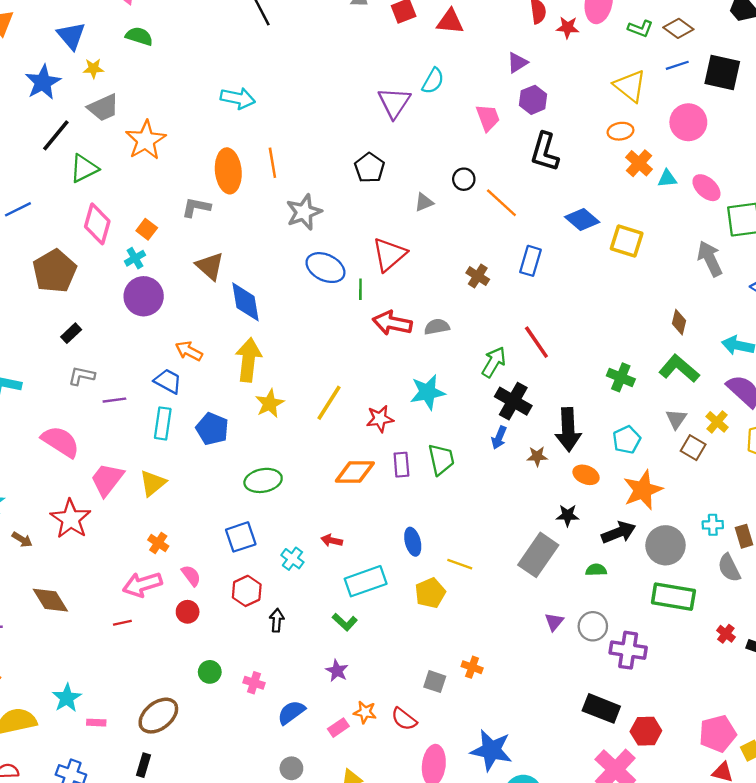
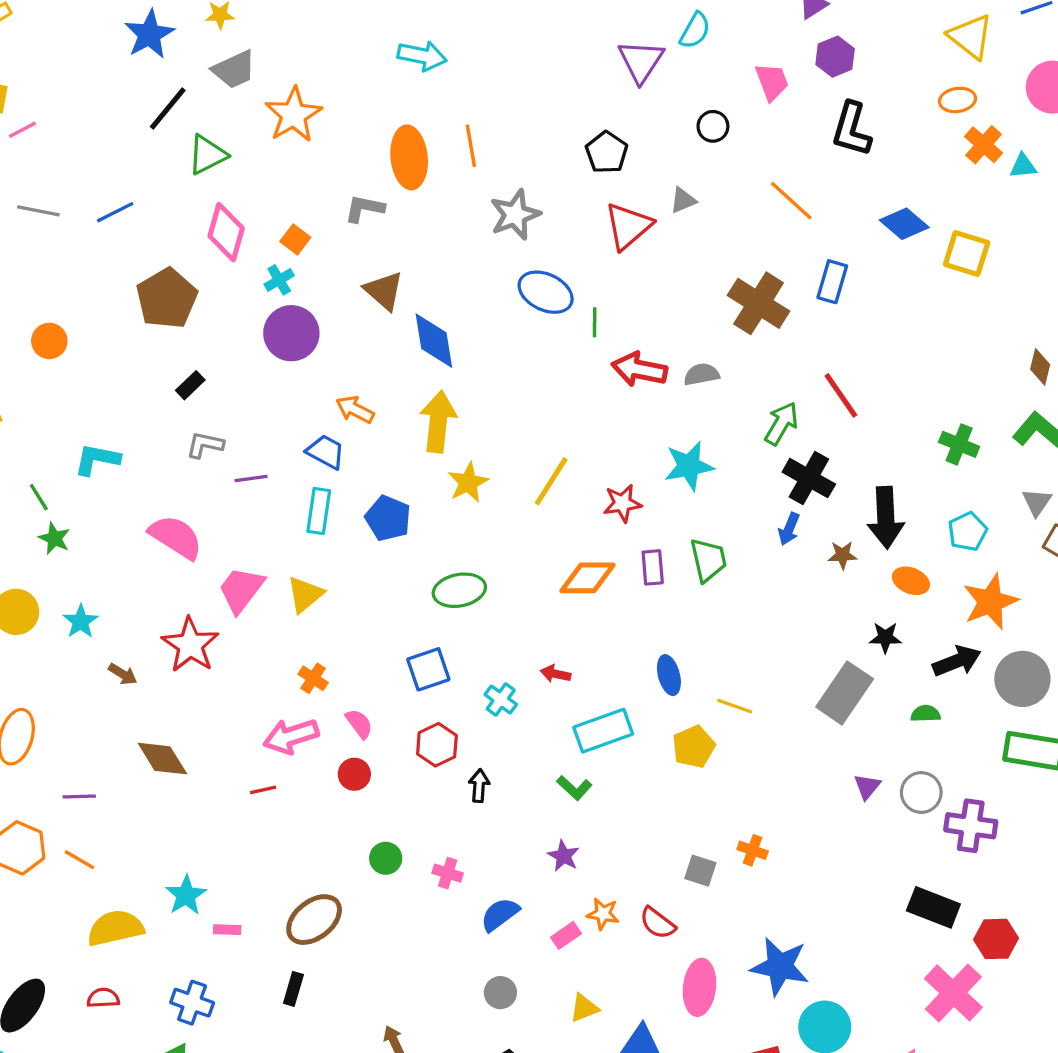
black circle: (464, 179) -> (713, 126), moved
red triangle: (389, 254) -> (628, 226), moved
brown cross: (478, 276) -> (759, 303), size x1.8

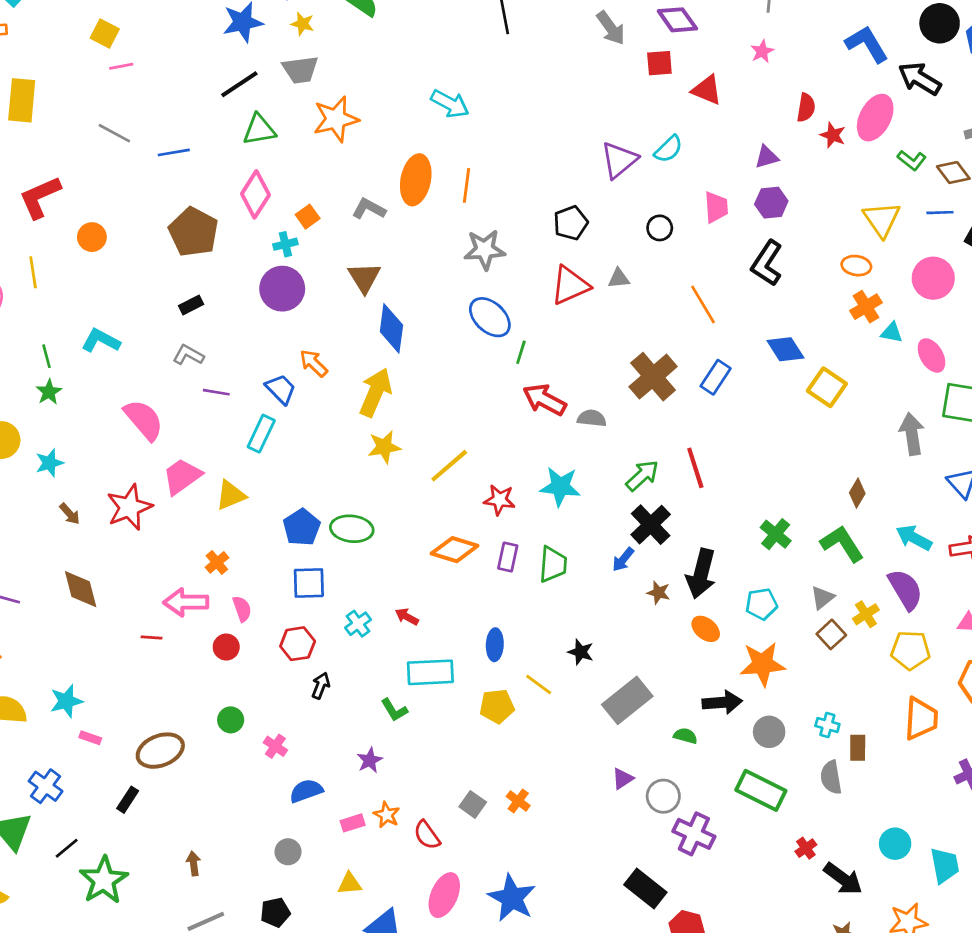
brown pentagon: (167, 298) -> (193, 232), turned -30
blue pentagon: (388, 518) -> (302, 527), moved
black star: (885, 638) -> (581, 652), moved
gray circle: (1022, 679) -> (769, 732), size x0.7

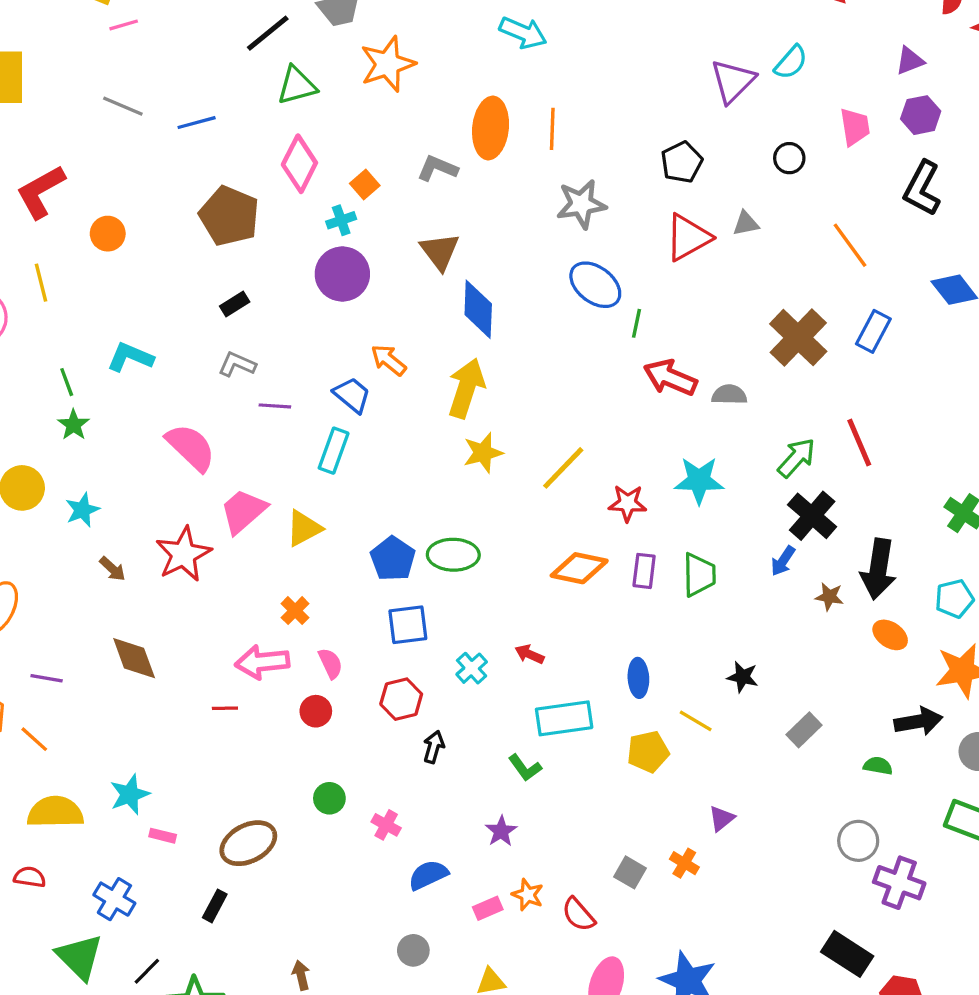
gray rectangle: (627, 700) -> (804, 730), size x0.6
purple triangle: (623, 779) -> (721, 819), moved

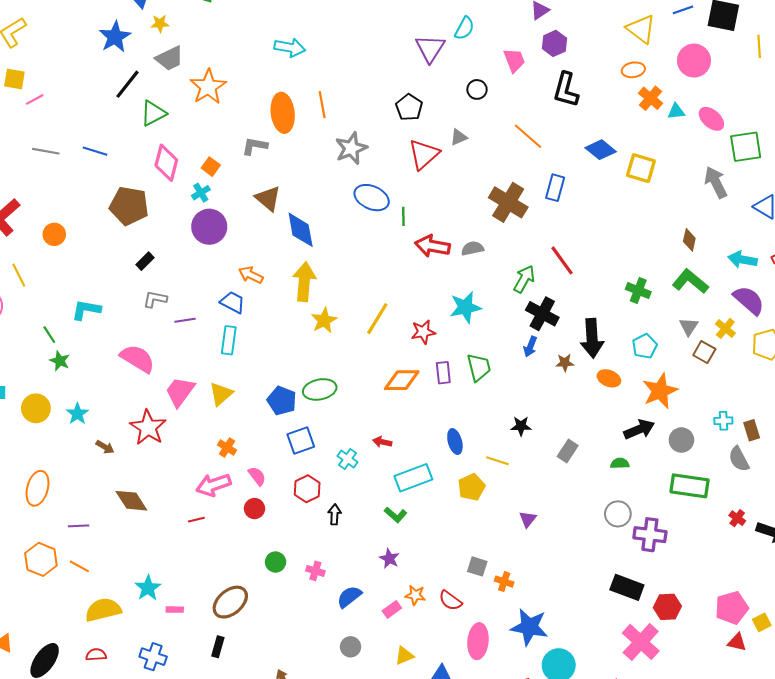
blue line: (197, 123) -> (95, 151), turned 45
orange cross: (684, 863) -> (504, 582), moved

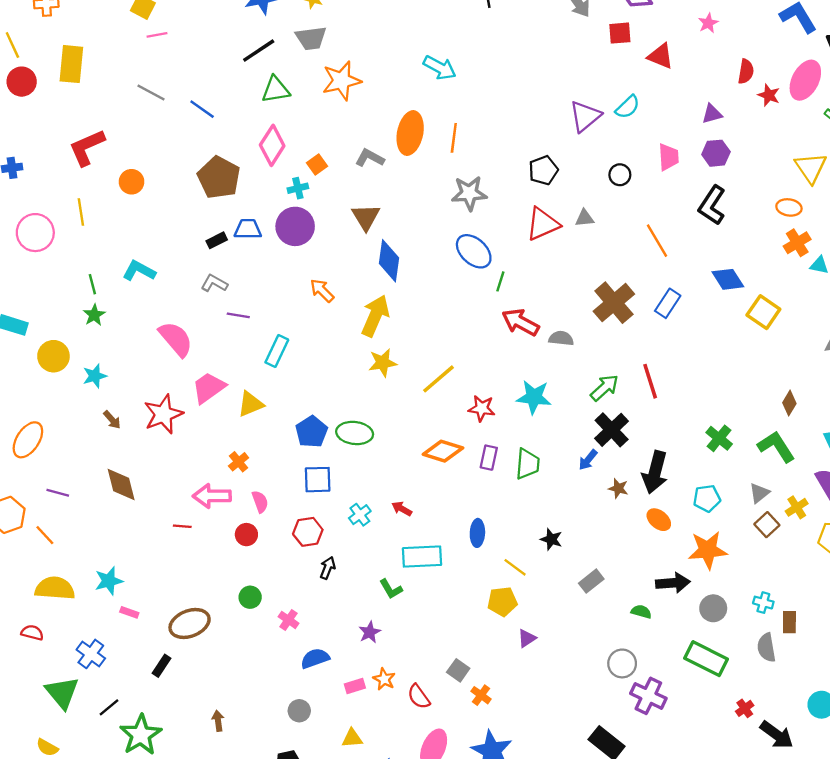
blue trapezoid: (233, 302) -> (248, 229), moved, turned -45
yellow pentagon: (472, 487) -> (502, 602), moved

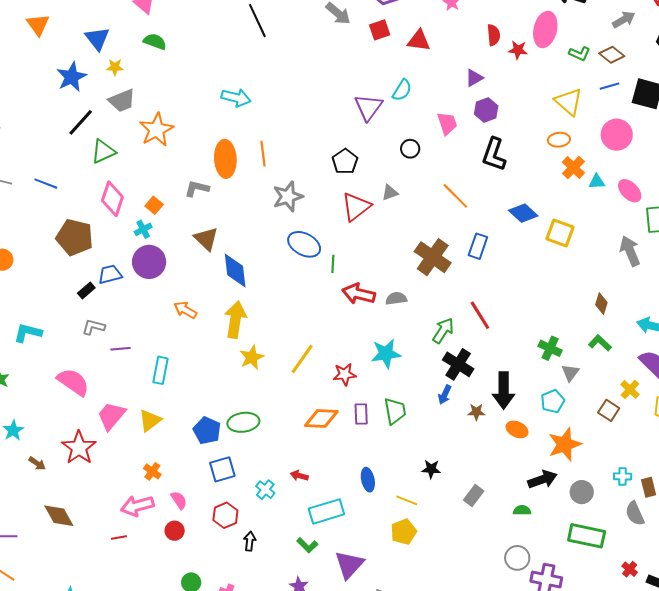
green L-shape: (776, 447) -> (600, 343), size x0.7
gray triangle: (759, 493) -> (570, 373), moved
purple triangle: (527, 638) -> (349, 565), moved, size x1.8

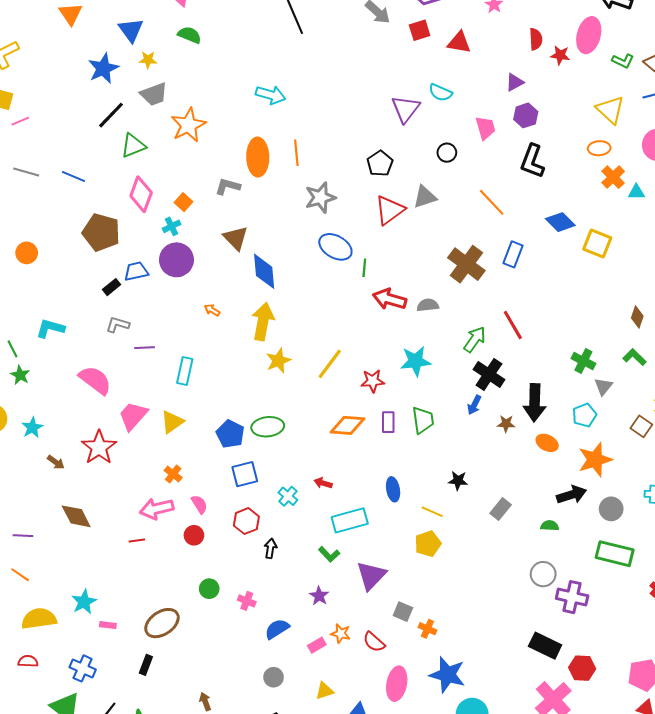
cyan semicircle: (402, 90) -> (440, 93), turned 80
gray triangle: (390, 193) -> (425, 197), size x1.4
orange arrow: (185, 310) -> (212, 310), size x0.7

